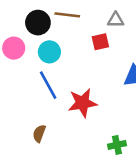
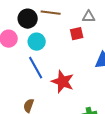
red star: (83, 103) -> (63, 82), turned 30

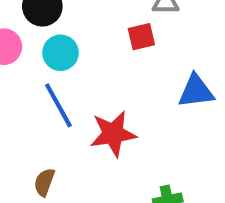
red star: (63, 82) -> (113, 134), turned -30

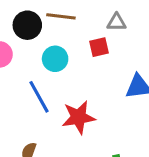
cyan circle: (61, 53) -> (55, 59), moved

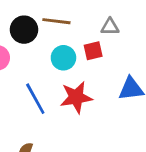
cyan circle: (55, 59) -> (63, 58), moved
red star: (78, 117) -> (76, 97), moved

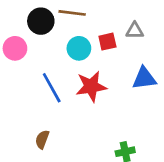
gray triangle: (110, 27) -> (135, 31), moved

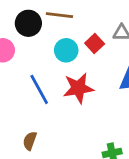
red square: (107, 42) -> (95, 44), turned -30

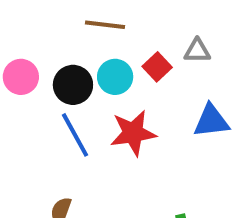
black circle: (28, 23) -> (73, 85), moved

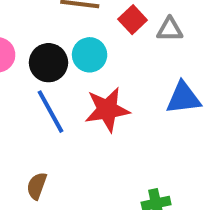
red square: (157, 67) -> (133, 20), moved

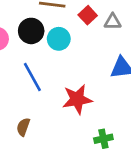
black circle: (48, 63) -> (31, 31), moved
red star: (107, 110) -> (77, 99), moved

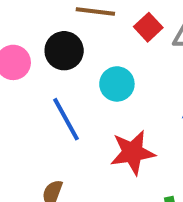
cyan circle: (59, 39) -> (117, 84), moved

